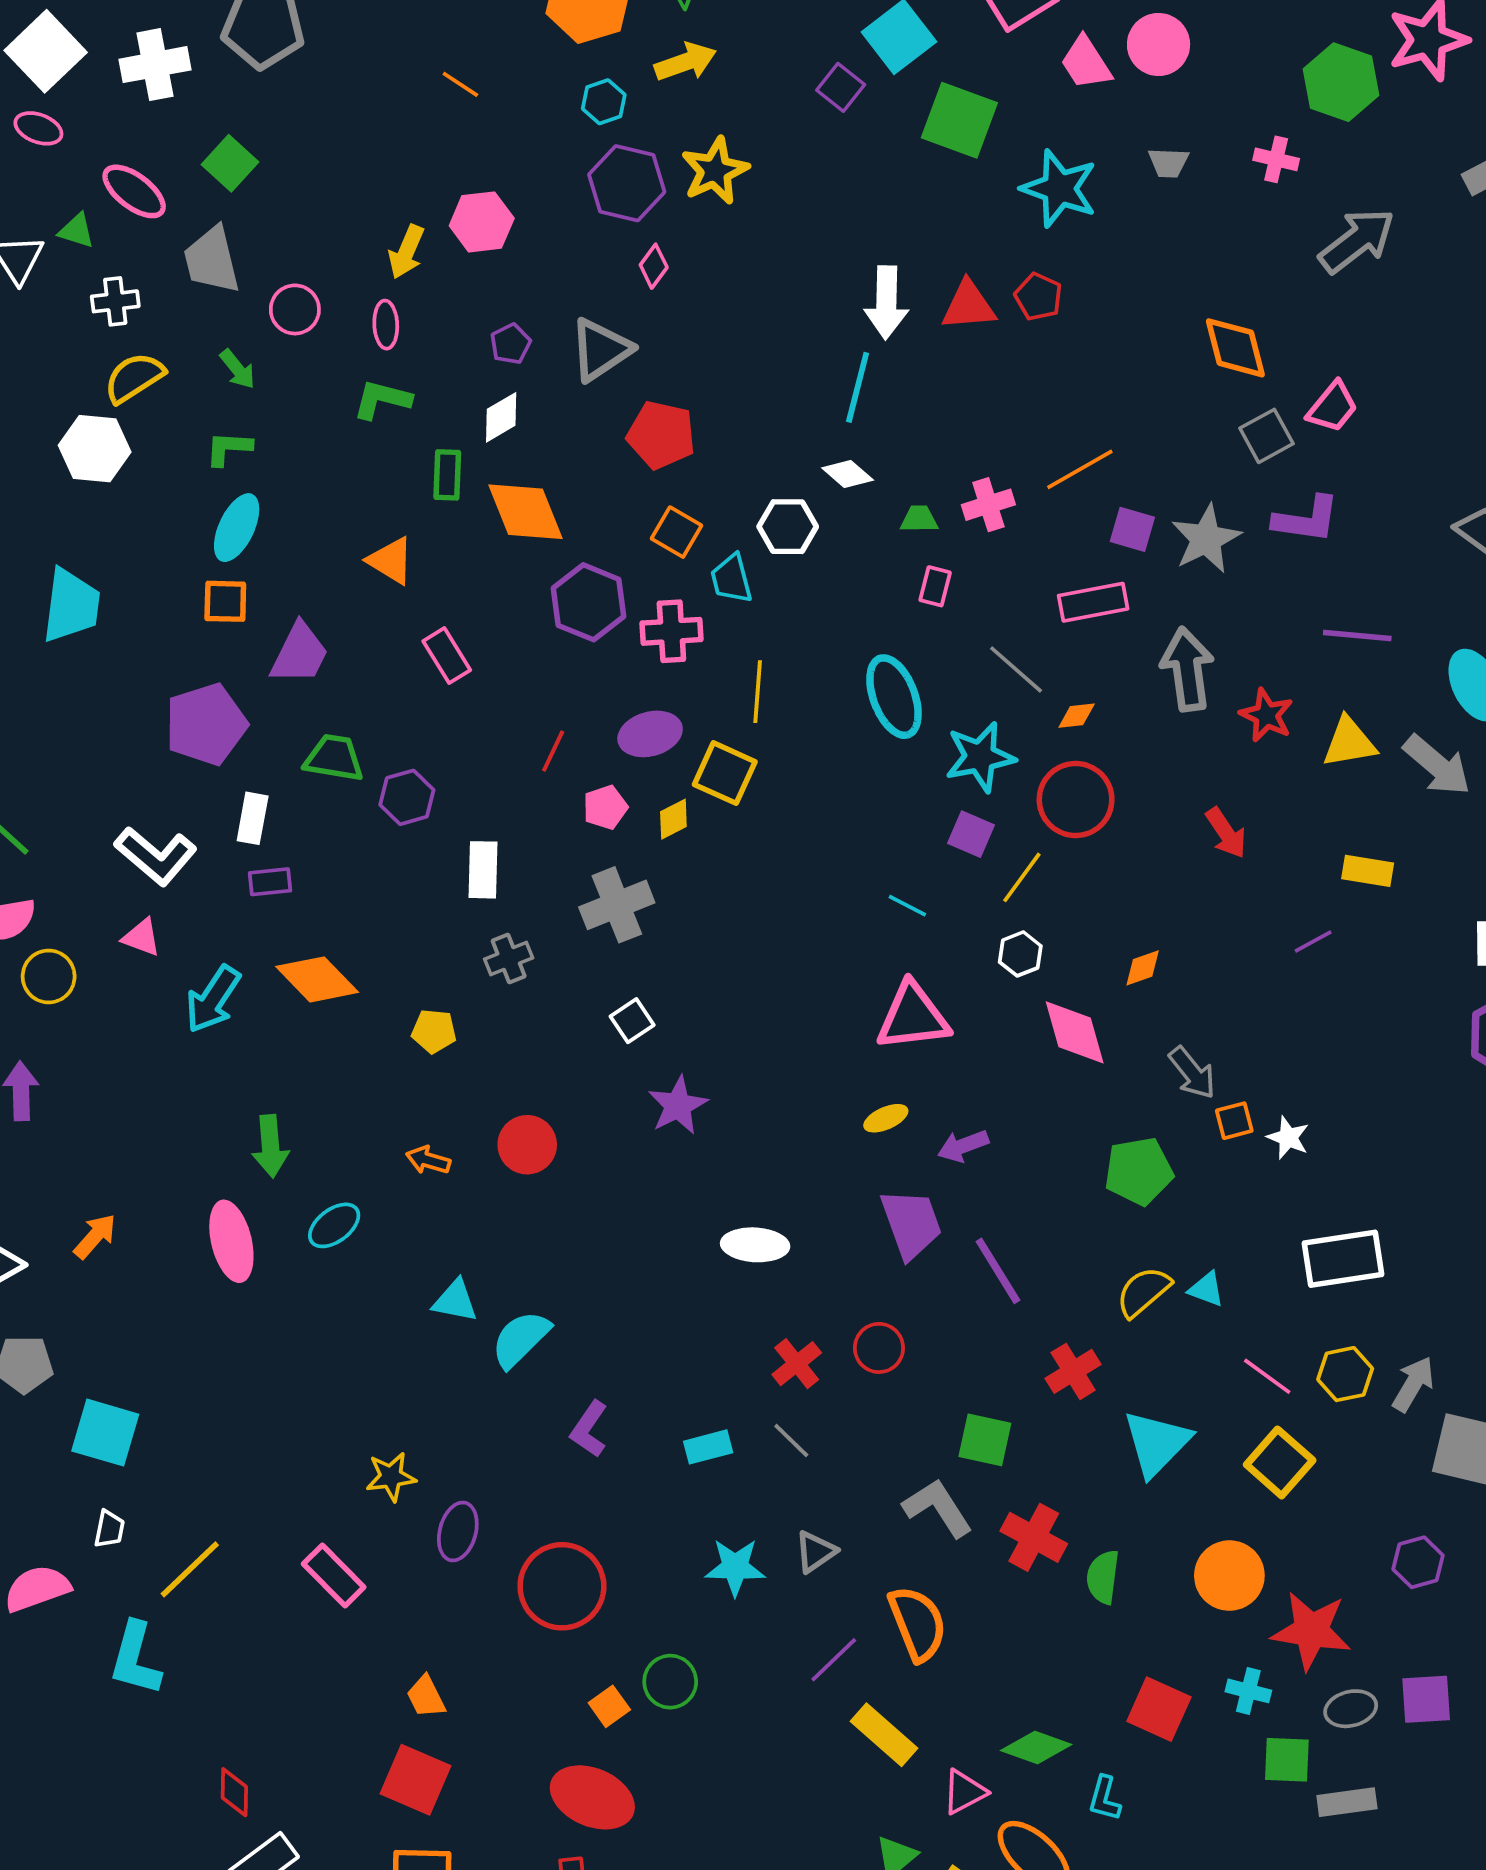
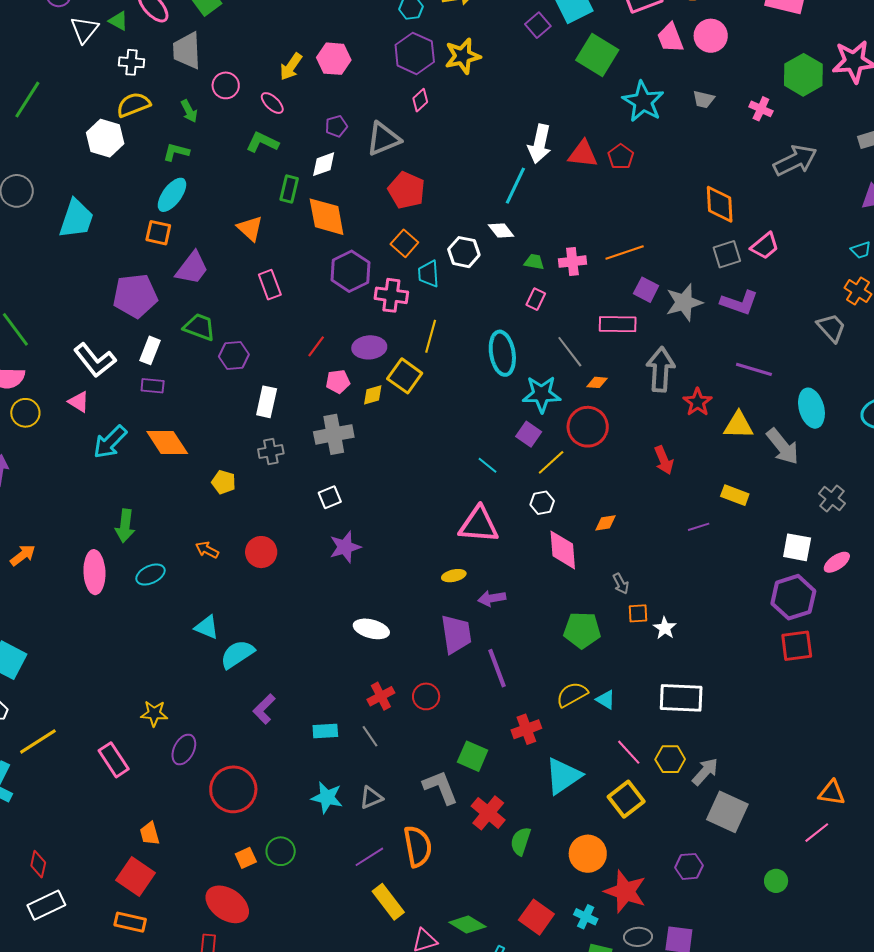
pink ellipse: (386, 325) -> (272, 103), turned -55
gray arrow: (1192, 1073) -> (621, 584), size x0.7

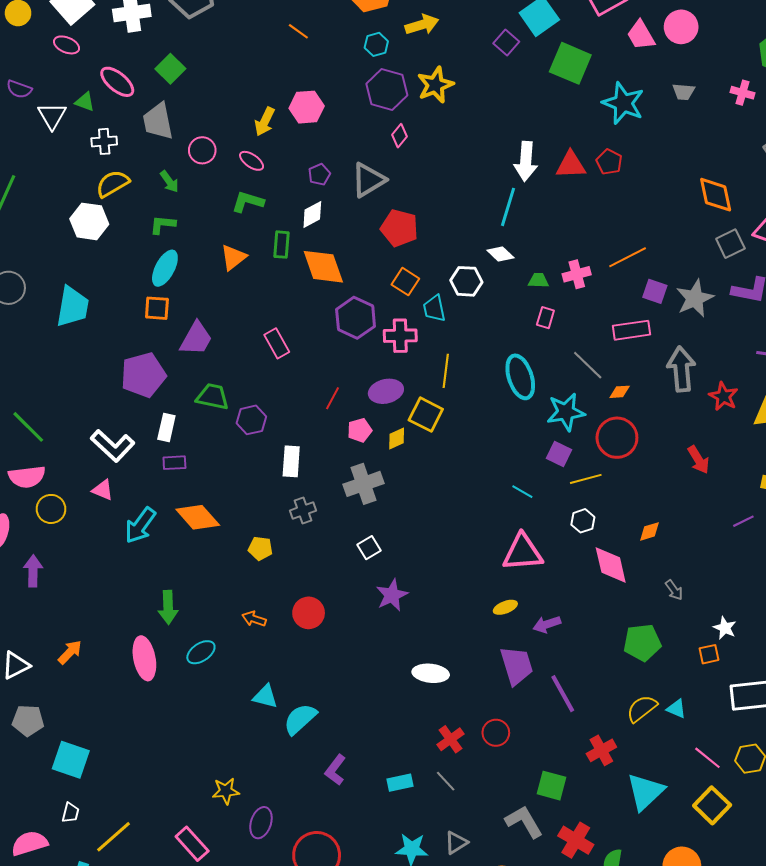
orange triangle: (250, 228) -> (233, 257), moved, turned 48
yellow line: (551, 462) -> (586, 479), turned 36
orange square: (638, 613) -> (709, 654), moved

